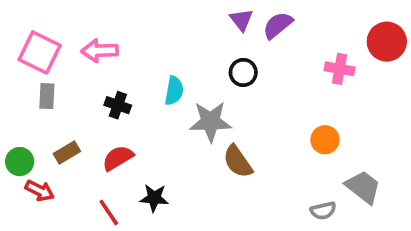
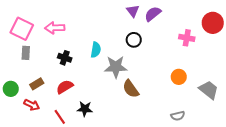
gray trapezoid: (363, 187) -> (209, 90), moved
red arrow: (40, 191) -> (32, 105), moved

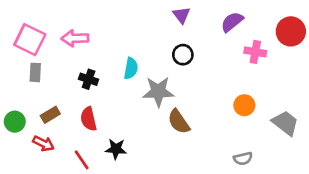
purple semicircle: (153, 14) -> (232, 22), moved
red semicircle: (65, 87) -> (89, 119), turned -72

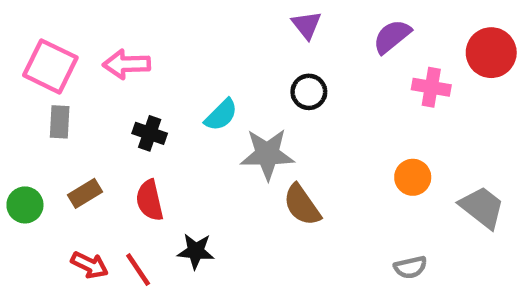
cyan semicircle: (131, 68) -> (221, 115), turned 35
red arrow: (43, 143) -> (90, 265), moved

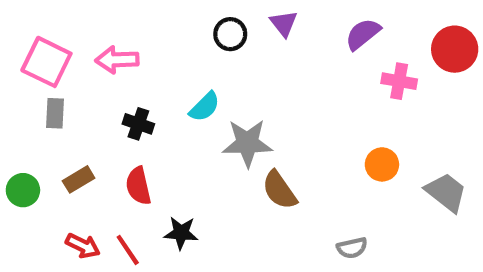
black circle: (309, 92) -> (230, 34), moved
gray semicircle: (410, 267) -> (352, 248), moved

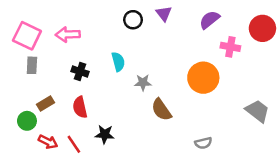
cyan semicircle: (205, 107) -> (118, 62), turned -60
gray star: (247, 143) -> (143, 83), size x0.6
orange circle: (382, 164) -> (203, 78), moved, size x1.6
green circle: (23, 190) -> (27, 121), moved

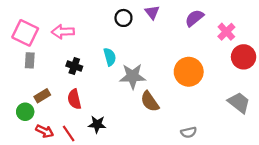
red circle: (262, 28) -> (244, 57), moved
pink cross: (230, 47) -> (226, 32), moved, turned 36
gray star: (143, 83) -> (133, 76), size x1.6

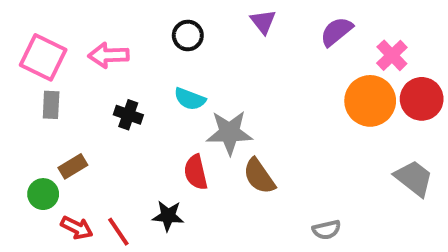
black circle: (123, 18) -> (188, 35), moved
cyan semicircle: (110, 57) -> (190, 99), turned 126
orange circle: (189, 72) -> (370, 101), moved
red semicircle: (74, 99) -> (196, 172), moved

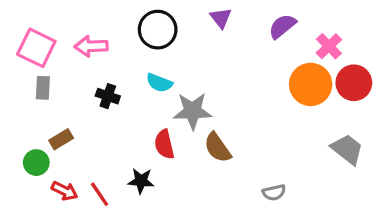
black circle: (188, 35) -> (158, 30), size x1.5

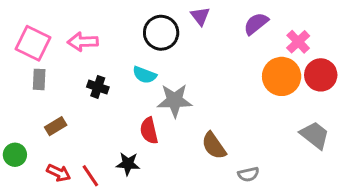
black circle: (158, 30) -> (161, 33), moved
brown semicircle: (217, 148) -> (214, 146), moved
green circle: (36, 163) -> (15, 155), moved

